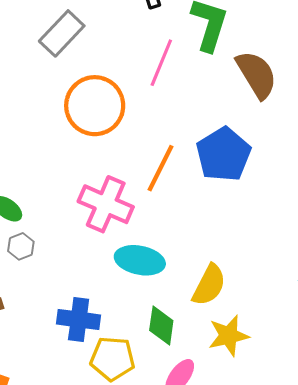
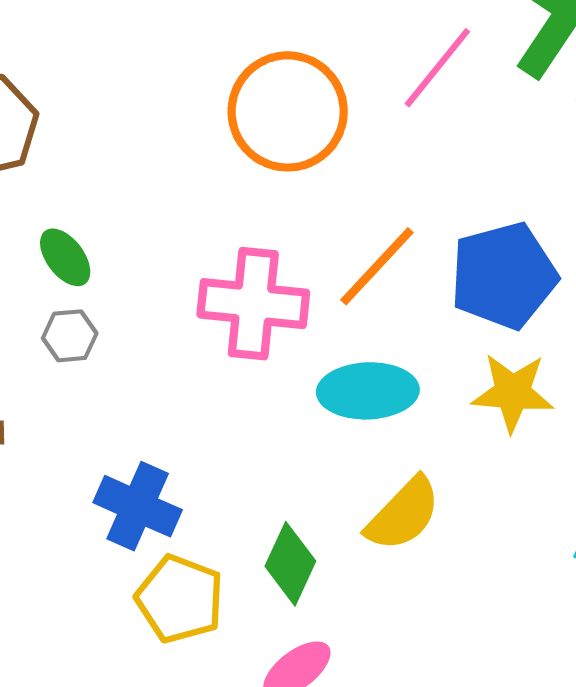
pink cross: (106, 204) -> (253, 304), turned -34
cyan ellipse: (140, 260) -> (368, 391), moved, turned -30
yellow star: (229, 336) -> (513, 393), moved

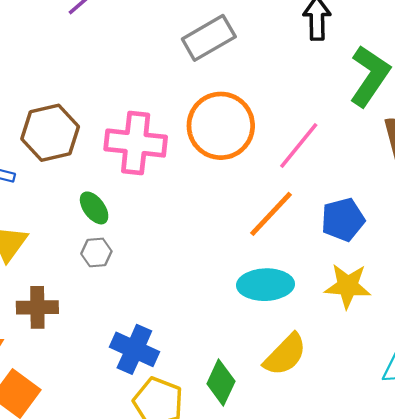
pink line: (437, 68) -> (299, 146), moved
blue pentagon: (504, 276) -> (343, 220), size x0.7
pink cross: (253, 304) -> (136, 143), moved

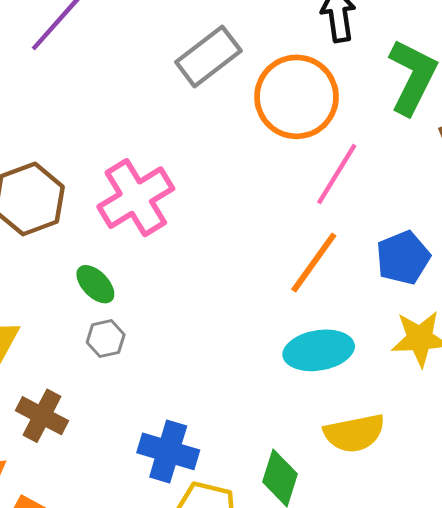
orange circle: (221, 126) -> (296, 97), moved
pink cross: (136, 143) -> (136, 198), turned -30
brown cross: (37, 307) -> (42, 416), turned 36
yellow semicircle: (285, 355) -> (354, 433), turned 42

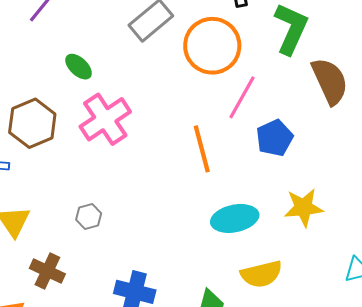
blue pentagon: (403, 258) -> (275, 138), moved
orange line: (314, 263) -> (202, 149), moved, turned -48
green ellipse: (95, 284) -> (79, 67), moved

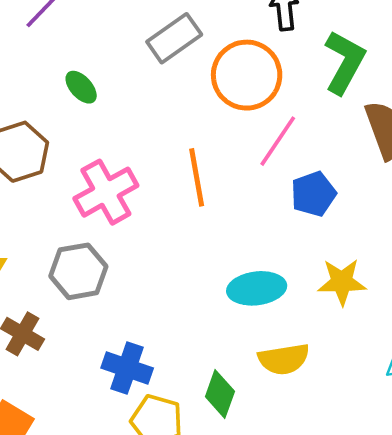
pink cross: (105, 119) -> (106, 192), moved
orange line: (202, 149) -> (197, 177), moved
gray hexagon: (89, 216) -> (78, 271), size x1.8

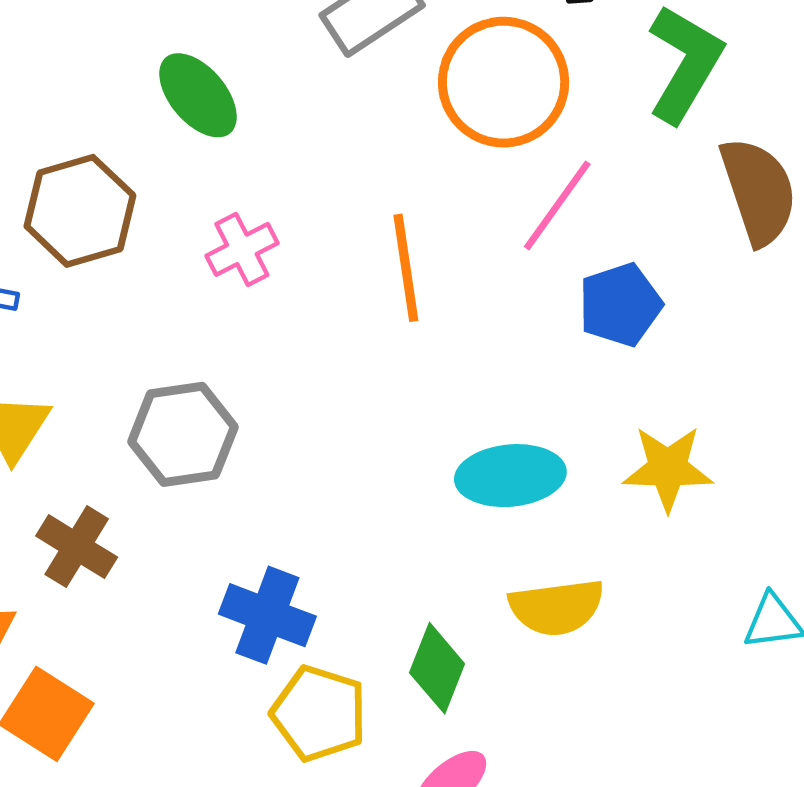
green ellipse: (81, 87) -> (198, 95), size x1.4
pink cross: (106, 192) -> (242, 249), moved, size x0.6

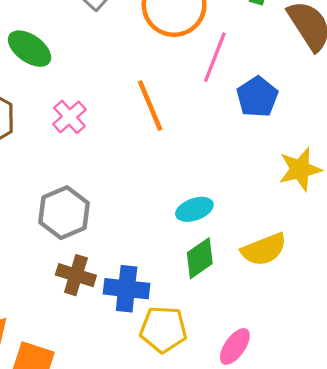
cyan ellipse: (510, 476) -> (194, 209), moved, size x0.7
brown cross: (77, 547) -> (76, 275), moved
green diamond: (437, 668) -> (200, 258), moved, turned 48

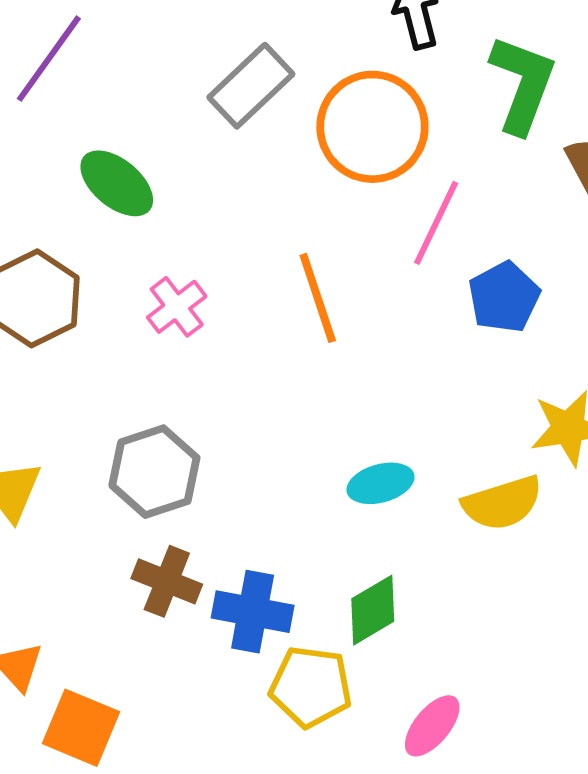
yellow semicircle: (264, 249) -> (502, 503), moved
green diamond: (200, 258) -> (373, 610), moved

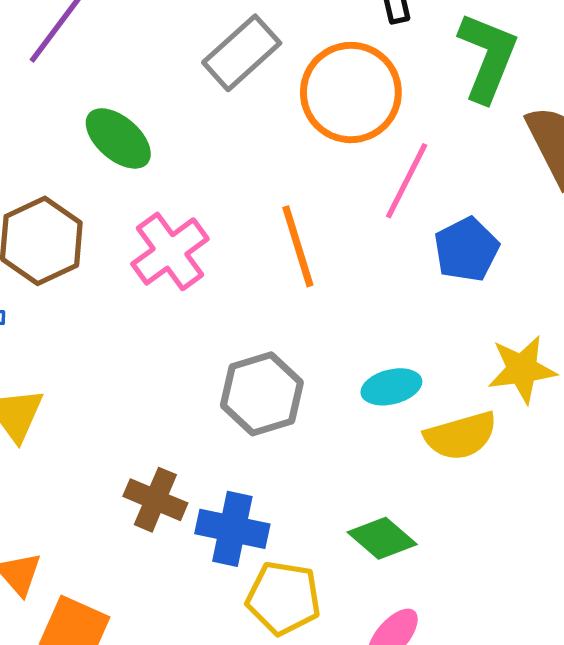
pink cross: (177, 307) -> (170, 251), size x1.4
gray hexagon: (154, 472) -> (262, 394), moved
cyan ellipse: (381, 483) -> (391, 387), moved
green diamond: (373, 610) -> (382, 538), moved, turned 70

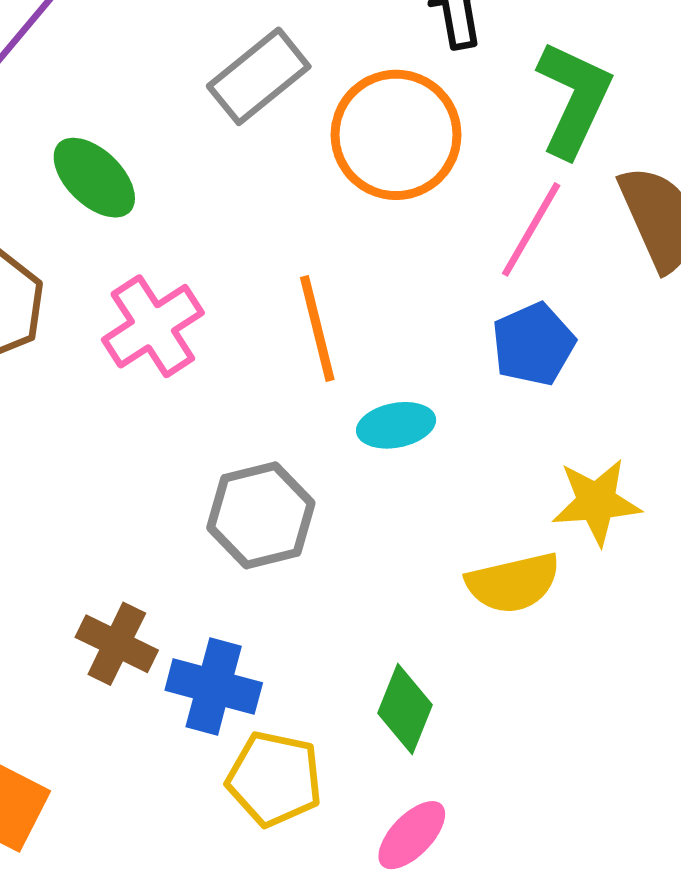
pink line: (407, 181) -> (531, 229), moved
cyan ellipse: (391, 387) -> (396, 425), moved
green diamond: (382, 538) -> (405, 709), turned 68

